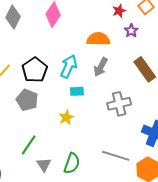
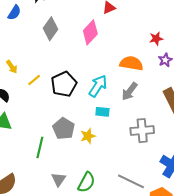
gray pentagon: (27, 100) -> (64, 129), moved
green line: (29, 145) -> (40, 147), moved, turned -30

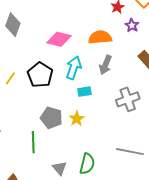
pink diamond: (90, 32) -> (59, 39), moved, turned 75

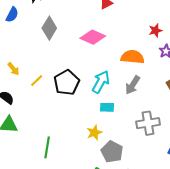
pink diamond: (59, 39) -> (93, 37), moved
gray pentagon: (51, 118) -> (112, 152), moved

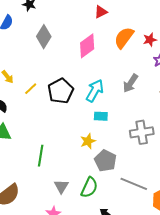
pink diamond: (93, 37) -> (87, 46), turned -60
orange semicircle: (133, 57) -> (124, 38), moved, turned -60
gray arrow: (133, 85) -> (130, 83), moved

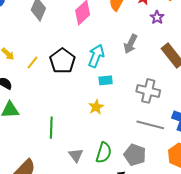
gray cross: (142, 132) -> (148, 91), turned 30
gray pentagon: (105, 161) -> (135, 155), moved
gray line: (134, 184) -> (150, 125), moved

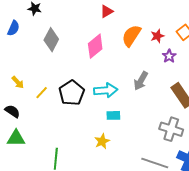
cyan arrow: (96, 56) -> (106, 90), turned 60
gray cross: (148, 91) -> (171, 129), moved

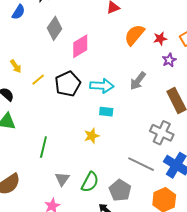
pink diamond: (95, 46) -> (80, 46), moved

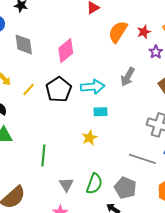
gray diamond: (55, 28) -> (24, 44), moved, turned -35

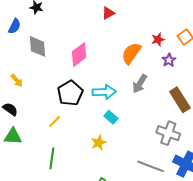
orange semicircle: (118, 32) -> (131, 53), moved
yellow line: (29, 89) -> (55, 121), moved
cyan rectangle: (101, 112) -> (111, 117), turned 40

